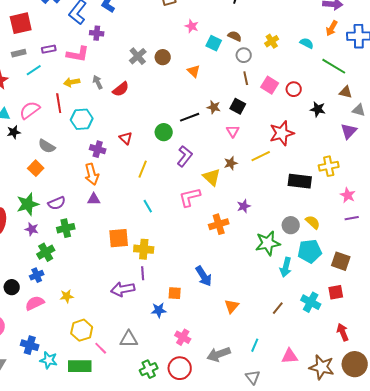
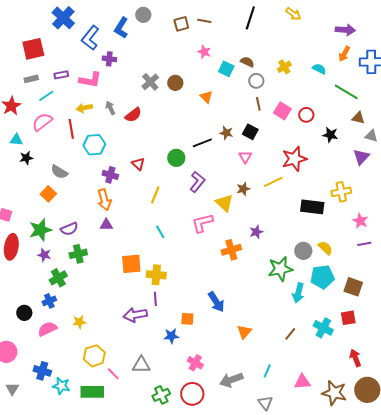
pink semicircle: (30, 110) -> (42, 122), moved

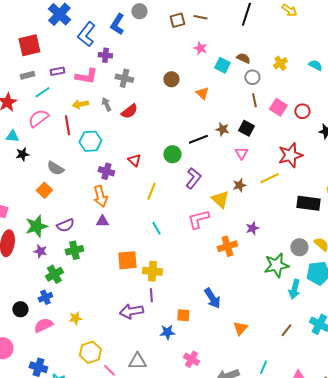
gray cross: (150, 82) -> (124, 78), moved, turned -36

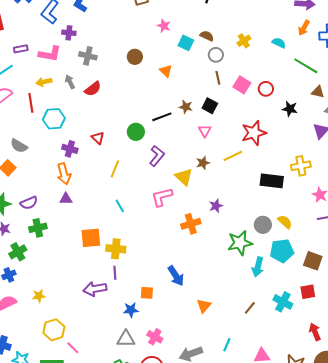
gray triangle: (137, 361) -> (126, 339), moved

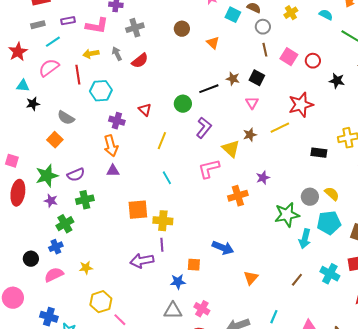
gray cross: (88, 56) -> (135, 28), turned -30
black rectangle: (272, 181) -> (319, 153), size x0.7
blue arrow: (176, 276) -> (223, 248), turned -35

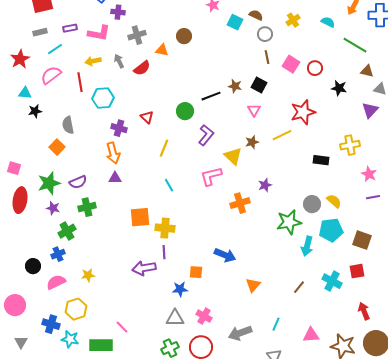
orange triangle: (213, 43) -> (162, 50), moved, turned -32
gray semicircle: (66, 118) -> (68, 125), turned 48
yellow hexagon: (101, 302) -> (76, 309), moved

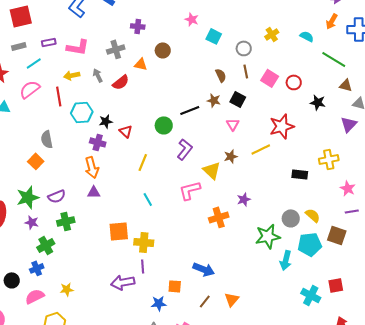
purple cross: (118, 12) -> (138, 26), moved
brown semicircle: (256, 15) -> (221, 75), moved, turned 40
black star: (35, 111) -> (106, 121), moved
brown square: (362, 240) -> (337, 235), moved
brown line: (299, 287) -> (205, 301), moved

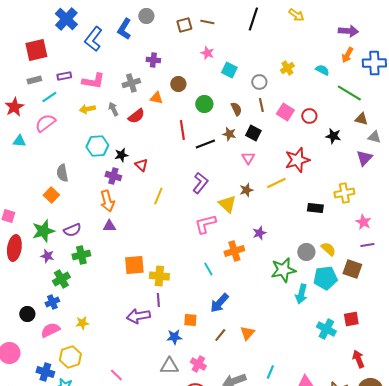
red line: (59, 96) -> (182, 130), moved
green circle: (164, 125) -> (204, 104), moved
cyan line: (148, 199) -> (208, 269), moved
blue arrow: (204, 269) -> (219, 303), turned 110

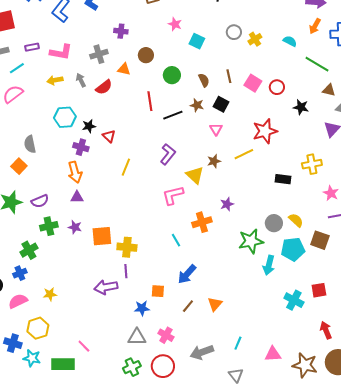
gray circle: (259, 82) -> (234, 32), moved
purple star: (47, 256) -> (75, 227), moved

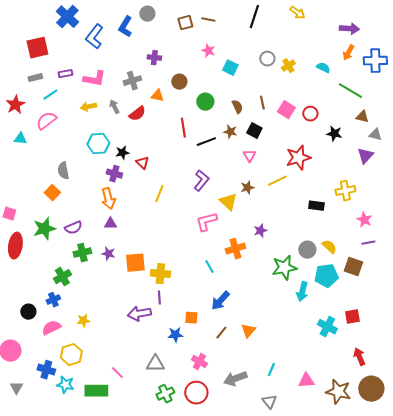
gray triangle: (137, 337) -> (155, 364), moved

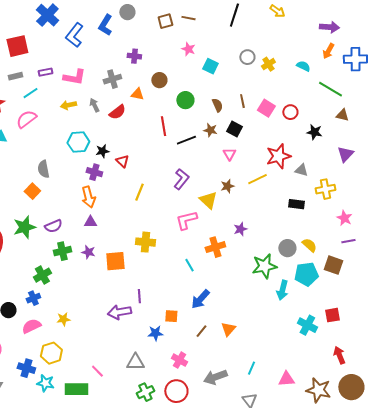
gray triangle: (375, 135) -> (301, 170), moved
yellow cross: (160, 274) -> (145, 242), moved

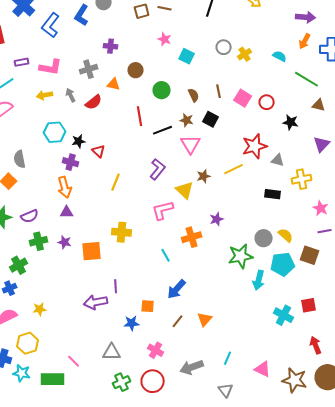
pink triangle: (229, 154) -> (191, 144), moved, size x1.5
pink triangle: (286, 379) -> (263, 369), turned 30

